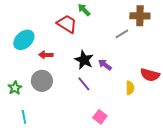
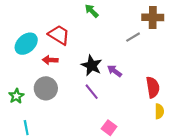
red trapezoid: (67, 24) -> (59, 35), moved
red semicircle: (150, 75) -> (153, 87), moved, turned -114
yellow semicircle: (130, 88) -> (159, 111), moved

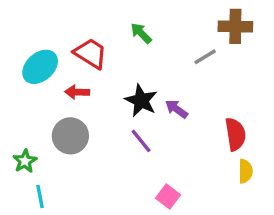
green arrow: (92, 11) -> (141, 33), moved
green star: (16, 96) -> (25, 161), moved

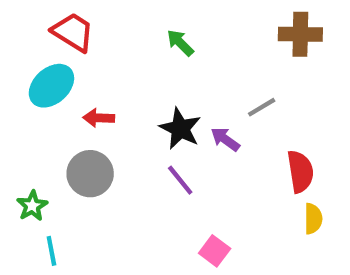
red trapezoid: (91, 53) -> (73, 32), moved
gray line: (205, 57) -> (262, 107), moved

